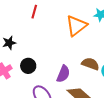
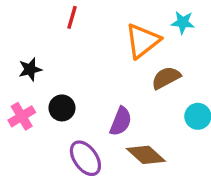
brown semicircle: (90, 64) -> (166, 78), moved, turned -48

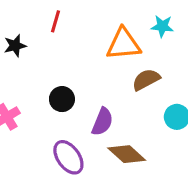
orange triangle: (142, 41) -> (123, 44), turned 33
black star: (30, 69) -> (15, 46), moved
black circle: (62, 108) -> (62, 99), moved

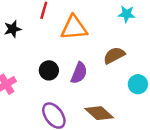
orange triangle: (123, 44) -> (74, 28), moved
purple semicircle: (102, 122) -> (79, 73), moved

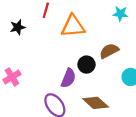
black circle: (49, 70) -> (86, 65), moved
purple semicircle: (79, 73) -> (68, 78), moved

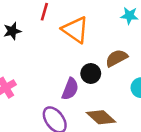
orange triangle: (73, 26) -> (75, 30), turned 40

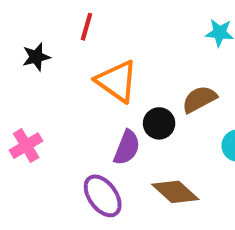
orange triangle: (75, 30) -> (117, 81), moved

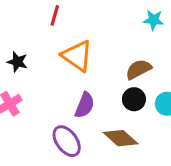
black star: (36, 57) -> (17, 62), moved, turned 30
black circle: (159, 123) -> (134, 99), moved

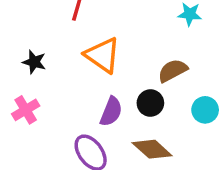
black circle: (134, 99) -> (150, 103), moved

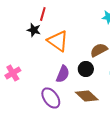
black star: (34, 62) -> (34, 30), moved

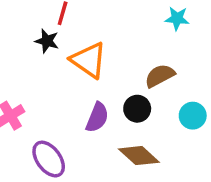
purple ellipse: (51, 98) -> (49, 159), moved

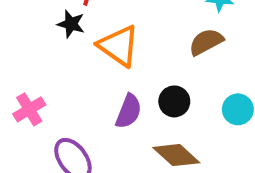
brown semicircle: (160, 76) -> (206, 42), moved

